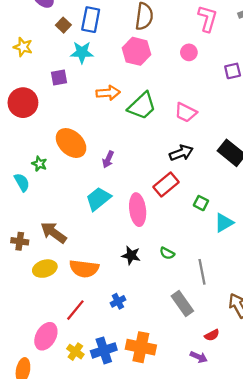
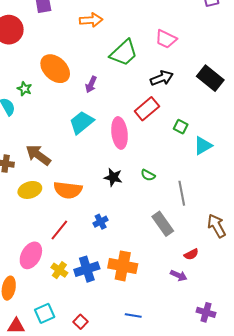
green trapezoid: (142, 106) -> (124, 53), moved

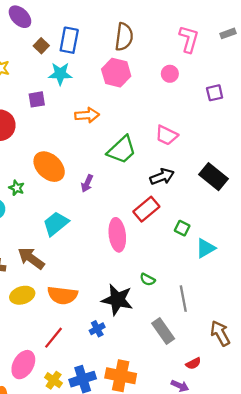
cyan trapezoid: (82, 122) -> (56, 224), moved
black star: (113, 177) -> (117, 300), moved, size x1.6

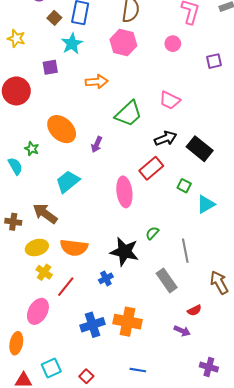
cyan star: (60, 74) -> (72, 44), turned -30
black rectangle: (213, 177) -> (200, 149), moved
green semicircle: (147, 280) -> (152, 233), turned 104
yellow cross: (54, 380) -> (44, 272), moved

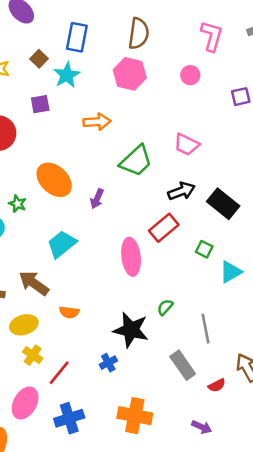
brown square: (54, 18) -> (39, 59), moved
orange semicircle: (74, 248) -> (69, 312), moved, size x0.6
red semicircle: (194, 310) -> (217, 385), moved
blue cross: (92, 325) -> (69, 418), moved

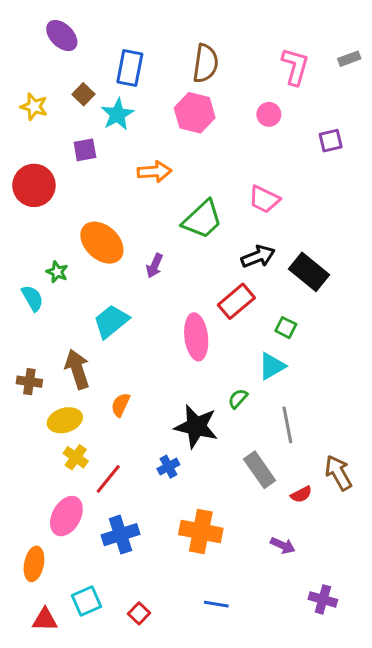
cyan triangle: (231, 272) -> (272, 366), moved
brown arrow: (34, 283) -> (77, 369), turned 36
orange semicircle: (69, 312) -> (121, 405), turned 108

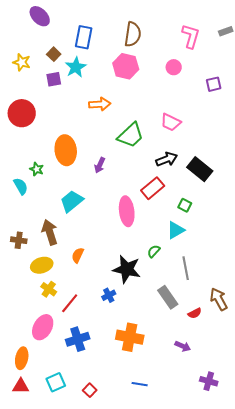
purple square: (85, 150) -> (54, 79), moved
orange ellipse: (102, 243) -> (66, 150), turned 40
red triangle: (45, 620) -> (21, 386), moved

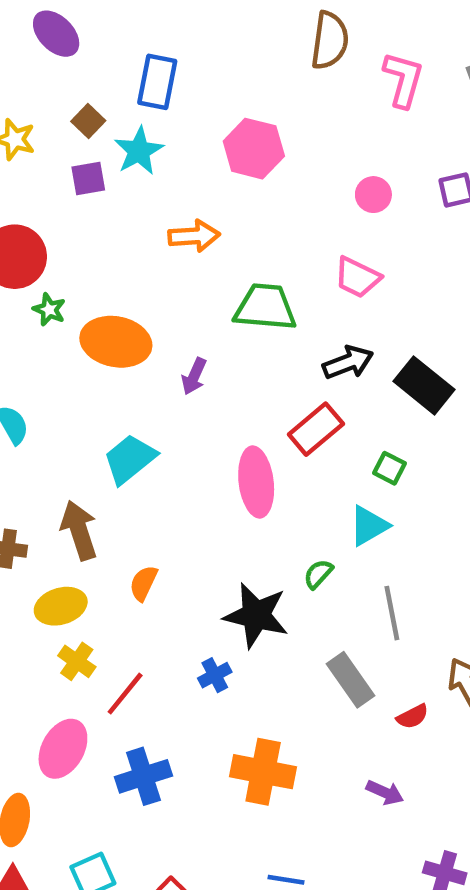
brown semicircle: (133, 34) -> (330, 41), moved
pink circle: (174, 67) -> (373, 195), moved
green trapezoid: (131, 135) -> (265, 307), turned -132
orange ellipse: (66, 150) -> (116, 342), turned -72
green star: (37, 169) -> (49, 310), moved

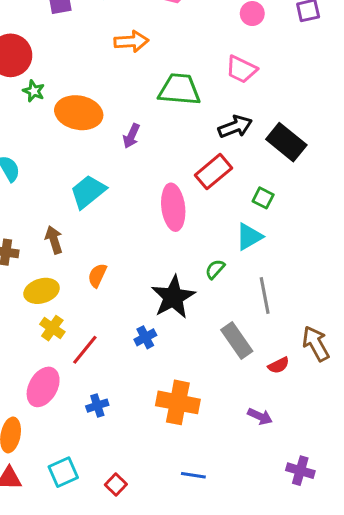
brown arrow: (79, 530) -> (54, 240), size x0.7
black star: (256, 615) -> (173, 297), turned 30
blue cross: (143, 776) -> (97, 406), size x0.6

